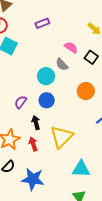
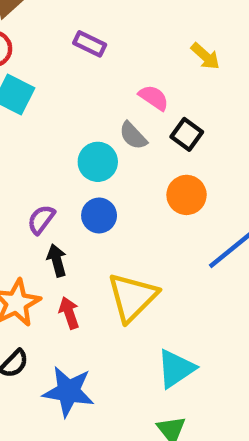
purple rectangle: (42, 23) -> (90, 44), turned 48
black square: (91, 57) -> (187, 134), moved
black arrow: (36, 123) -> (57, 260), moved
cyan triangle: (81, 169) -> (176, 369), turned -36

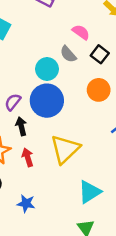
blue circle: (99, 216) -> (47, 101), size x1.6
blue star: (69, 391) -> (26, 203), size x0.6

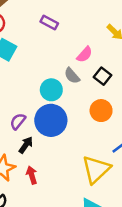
pink semicircle: (81, 32) -> (85, 54), turned 96
black arrow: (21, 126) -> (26, 145), turned 48
yellow triangle: (65, 149) -> (96, 169), moved

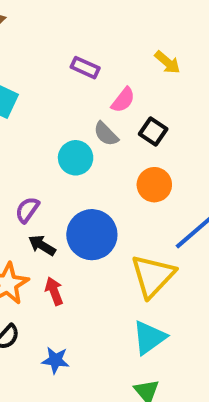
purple rectangle: (49, 23) -> (85, 68), moved
blue circle: (51, 120) -> (92, 235), moved
black arrow: (26, 145) -> (42, 245), turned -90

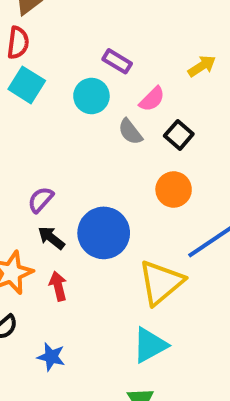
yellow arrow: (167, 62) -> (202, 66), turned -80
cyan circle: (76, 158) -> (91, 96), moved

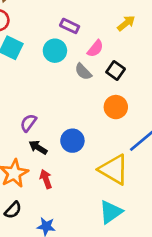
blue circle: (104, 233) -> (72, 141), size x0.7
yellow triangle: (161, 282) -> (114, 170), turned -44

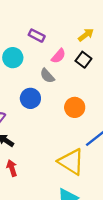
cyan circle: (55, 51) -> (13, 58), moved
black square: (116, 71) -> (83, 60), moved
blue circle: (72, 141) -> (30, 98), moved

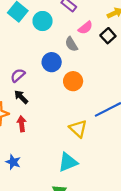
orange circle: (75, 107) -> (73, 81), moved
yellow triangle: (71, 162) -> (78, 129), size x0.7

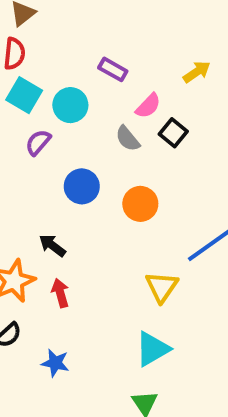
black square: (108, 36) -> (173, 133), moved
blue circle: (52, 62) -> (82, 186), moved
purple semicircle: (18, 75) -> (38, 142), moved
yellow triangle: (78, 129) -> (162, 287), turned 30

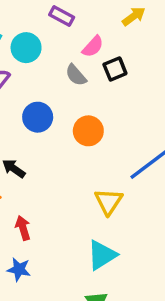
black square: (173, 133) -> (115, 69), turned 30
red arrow: (60, 293) -> (23, 228), moved

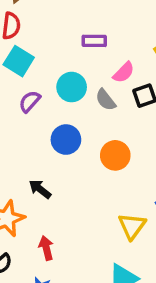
purple rectangle: (62, 16) -> (94, 41), turned -30
cyan circle: (26, 48) -> (72, 87), moved

